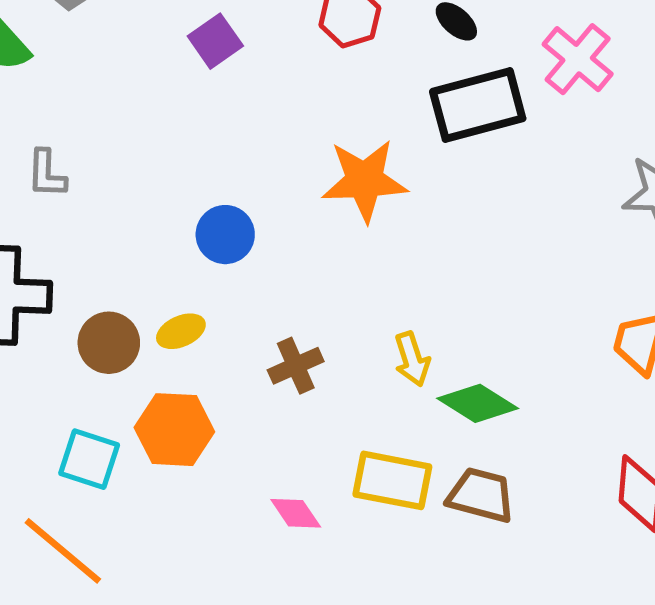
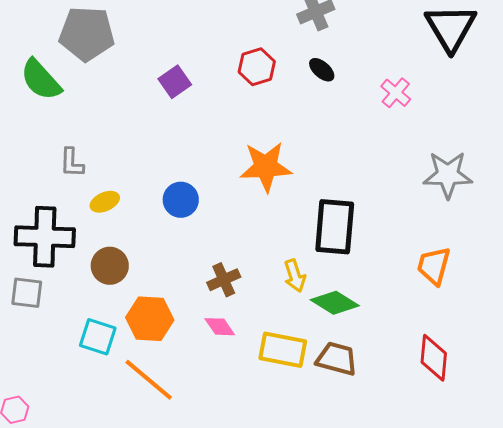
pink cross: (578, 59) -> (396, 93), size x0.7
black rectangle: (478, 105) -> (335, 227), moved, turned -70
yellow ellipse: (181, 331) -> (105, 202), moved
pink diamond: (296, 513) -> (220, 327), moved
orange line: (63, 551) -> (149, 380), moved

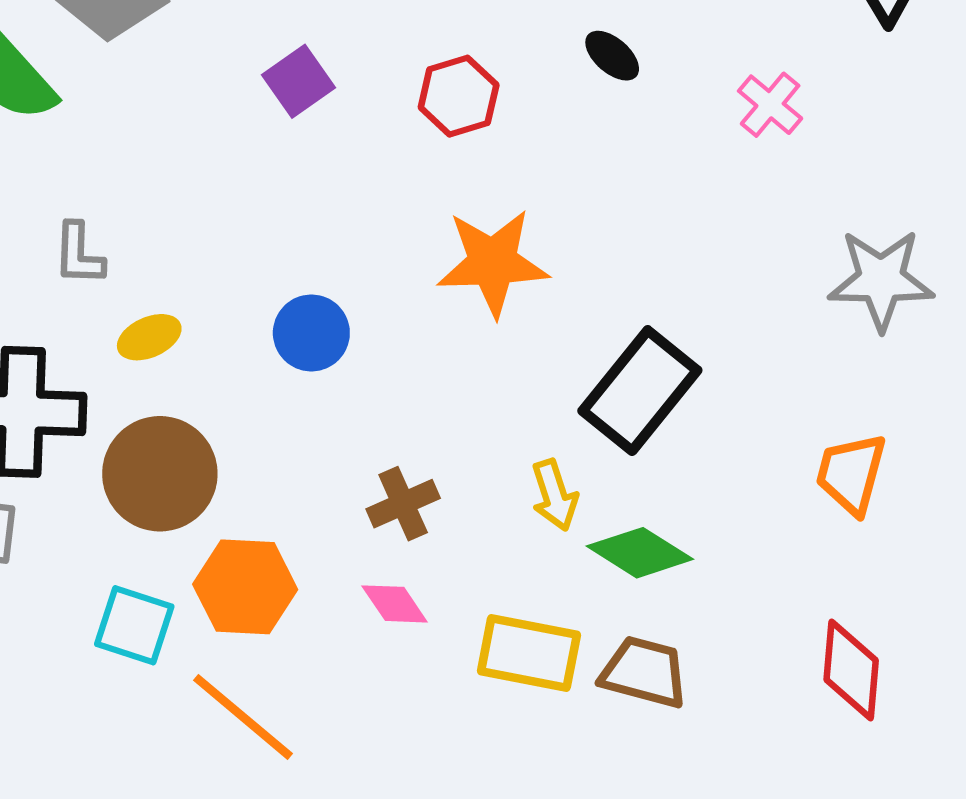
red hexagon: (257, 67) -> (459, 96), moved
black rectangle: (335, 227) -> (640, 391), turned 34
brown circle: (110, 266) -> (160, 474), size x1.4

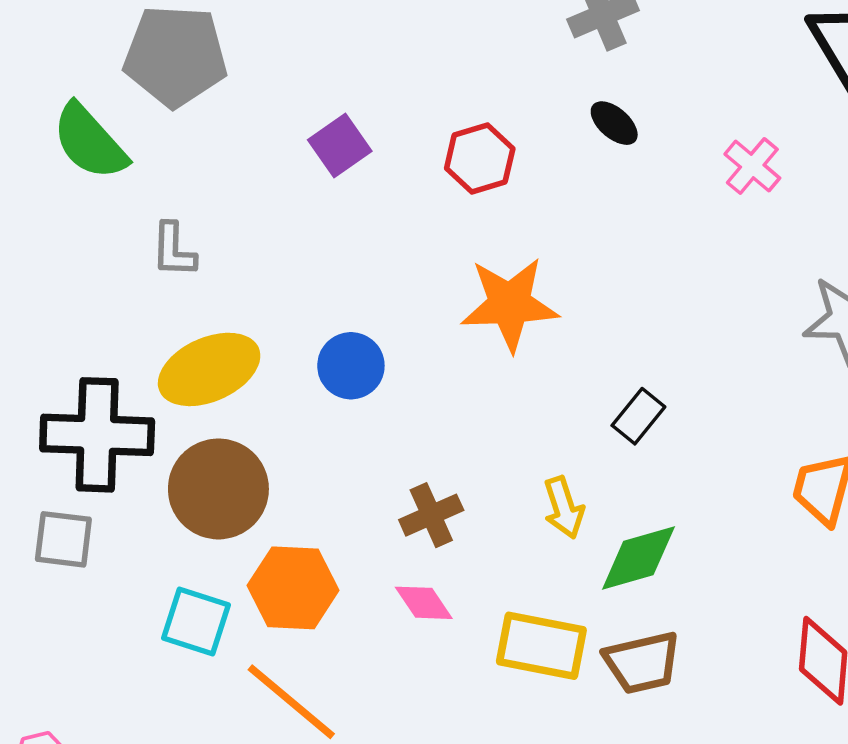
gray L-shape: (79, 254) -> (174, 250), moved
yellow ellipse: (149, 337) -> (209, 369), size x1.8
black rectangle: (640, 391) -> (638, 416), size x0.5
green diamond: (640, 553) -> (638, 558), turned -48
brown trapezoid: (644, 672) -> (642, 663), turned 152

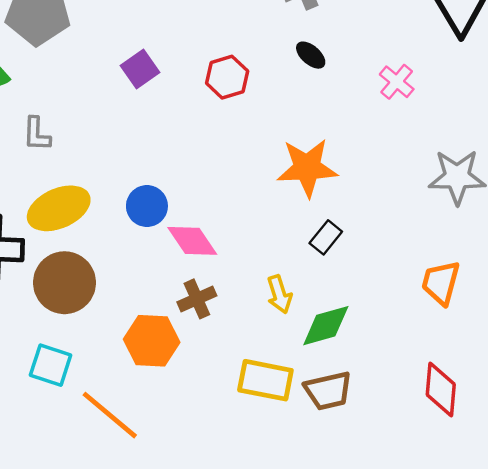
orange star: (510, 304) -> (307, 168), moved
orange hexagon: (293, 588) -> (152, 341), moved
pink diamond: (424, 603) -> (192, 241), moved, size x1.4

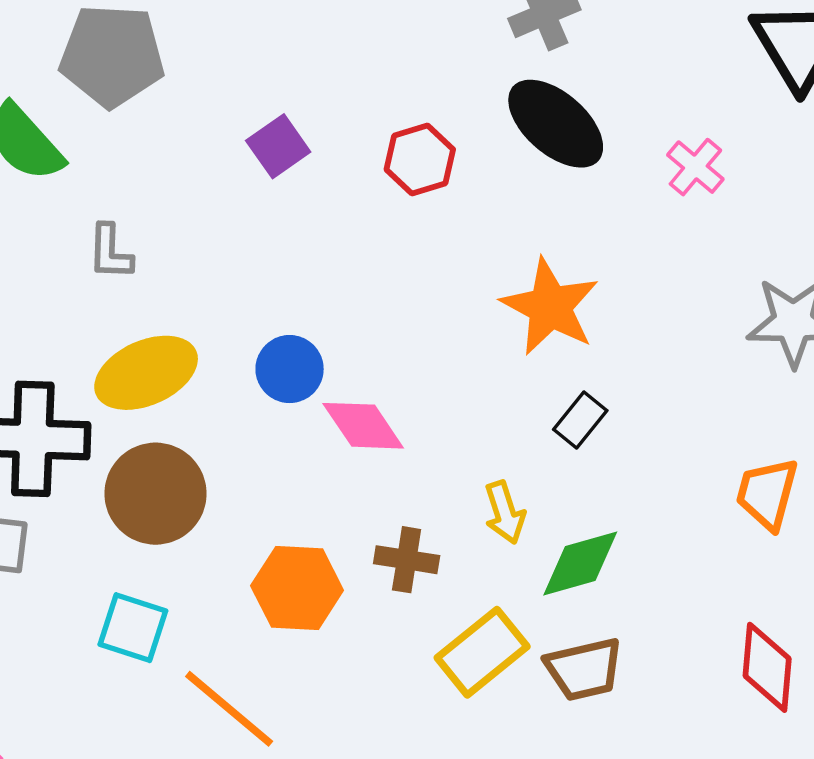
black ellipse: (311, 55) -> (556, 124), size x2.0
orange star: (307, 168) -> (550, 307), turned 30
brown cross: (197, 299) -> (407, 560), moved, turned 33
yellow rectangle: (265, 380) -> (482, 652), turned -50

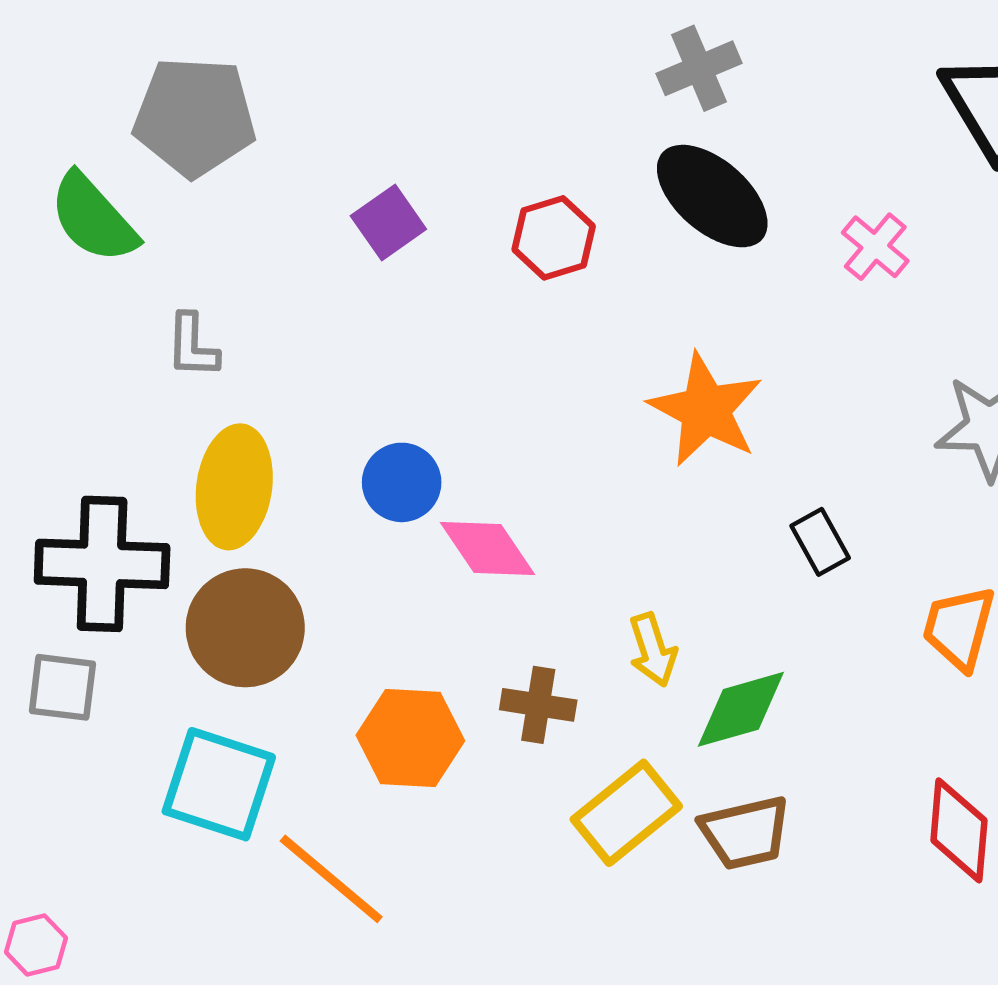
yellow ellipse: (146, 373) -> (234, 487), turned -58
black rectangle: (580, 420) -> (820, 542), moved, turned -68
cyan square: (133, 628) -> (219, 784), size x1.4

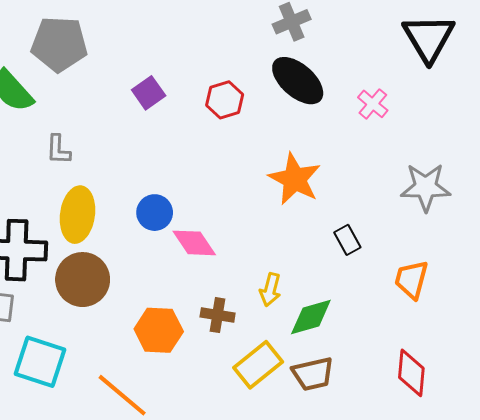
yellow arrow: (653, 650) -> (270, 290), turned 32
cyan square: (219, 784) -> (40, 362), moved

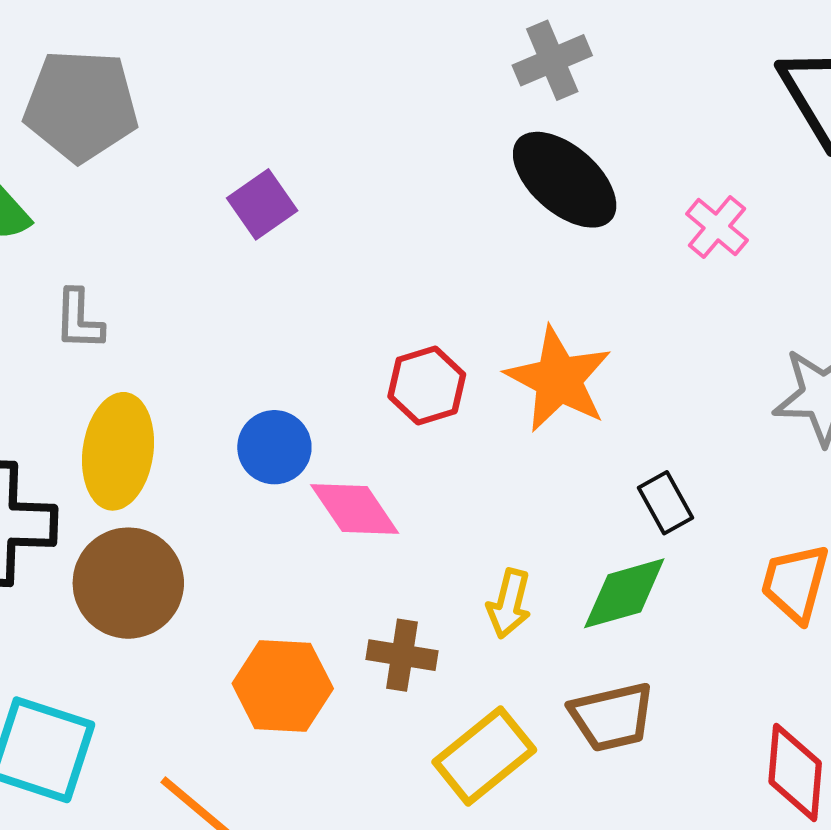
red hexagon: (225, 100) -> (427, 385), moved
green diamond: (311, 317) -> (624, 593), moved
brown trapezoid: (313, 374) -> (612, 717), moved

